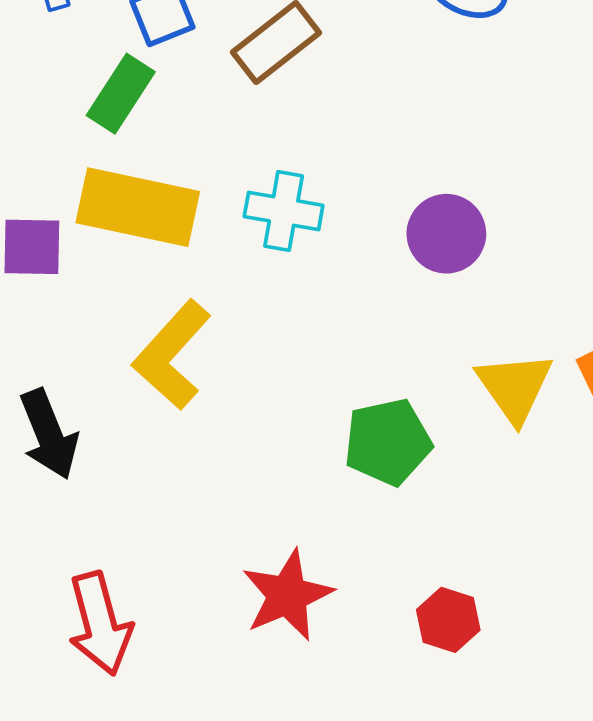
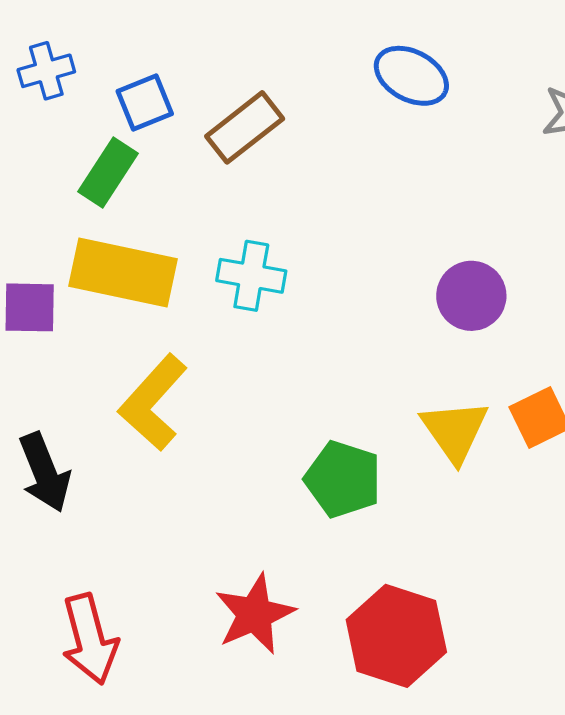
purple circle: (446, 234) -> (471, 296), moved
green pentagon: (388, 442) -> (343, 479), turned 30
red hexagon: (448, 620) -> (396, 636), size x1.8

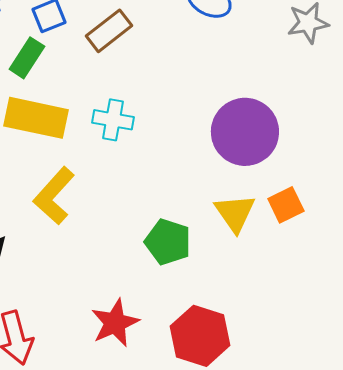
purple circle: (471, 296) -> (245, 132), size x1.6

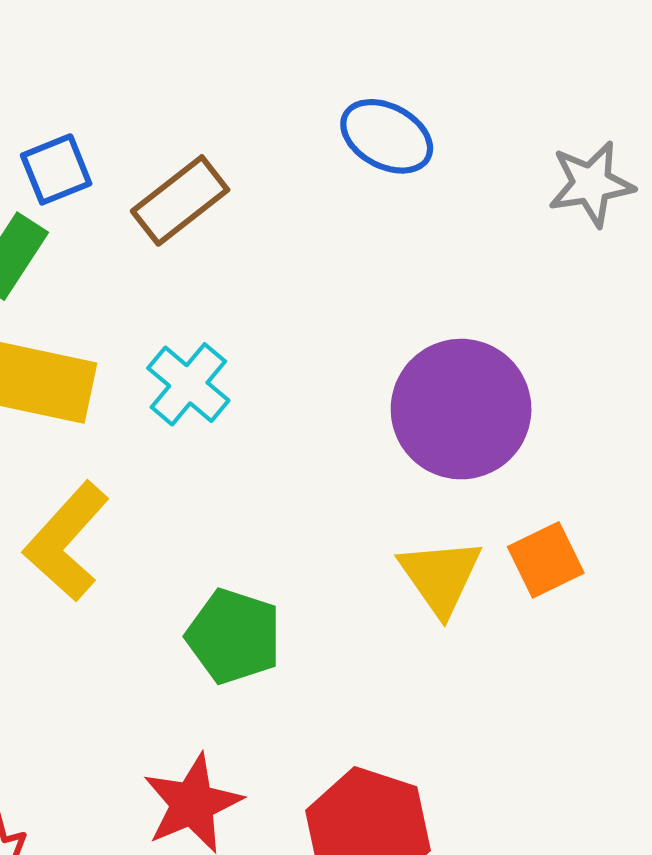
cyan cross: (113, 120) -> (188, 384), turned 30
green pentagon: (168, 242) -> (234, 636), moved

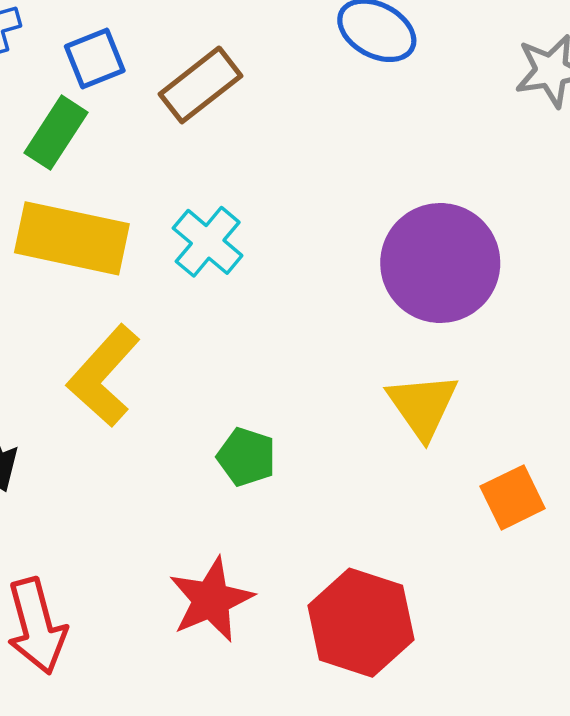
orange square: (546, 560) -> (513, 497), moved
green pentagon: (234, 636) -> (246, 457), size x0.7

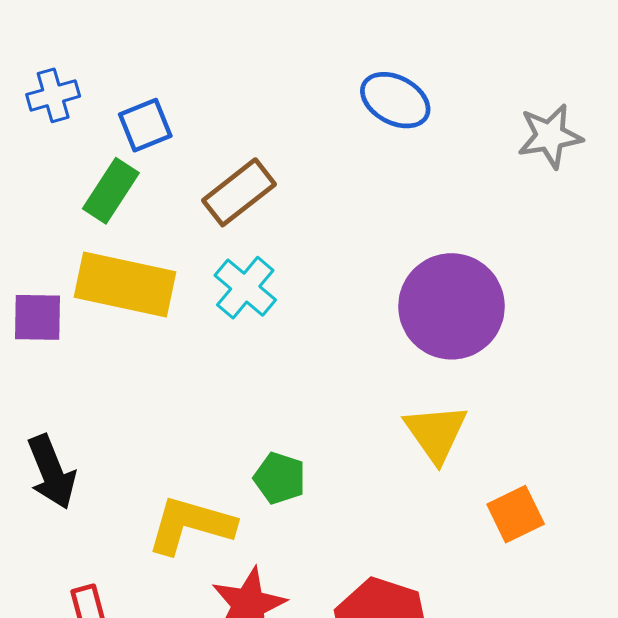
brown rectangle: (201, 85) -> (239, 192), moved
yellow L-shape: (104, 376) -> (191, 525), moved, turned 64

